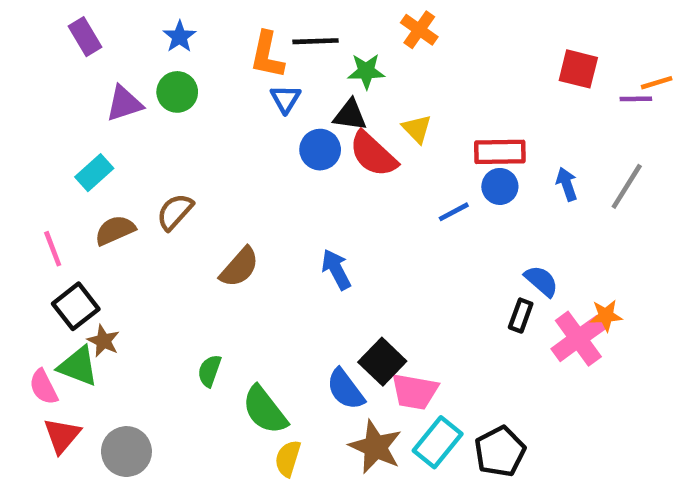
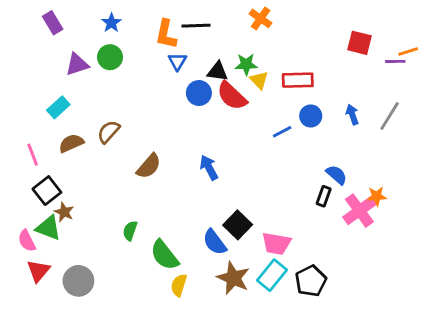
green star: (366, 71) -> (246, 64), moved
red rectangle: (500, 152) -> (298, 80), moved
pink trapezoid: (415, 392) -> (276, 244), moved

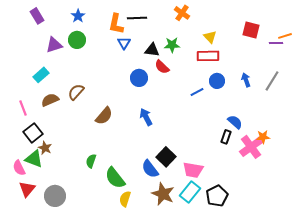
yellow triangle: (259, 80) -> (210, 37), moved
blue circle: (199, 93) -> (139, 78), moved
red semicircle: (232, 96) -> (162, 67), size x0.7

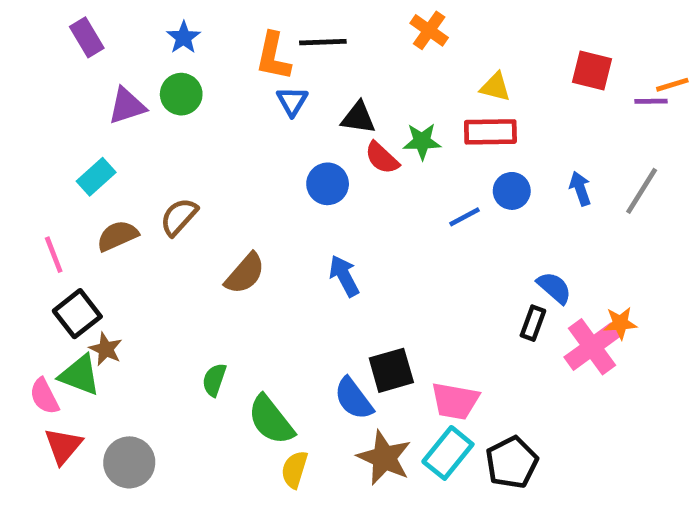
yellow triangle: (210, 37) -> (495, 87), turned -32
green star: (172, 45) -> (422, 141), moved
black square: (166, 157) -> (391, 370), turned 30

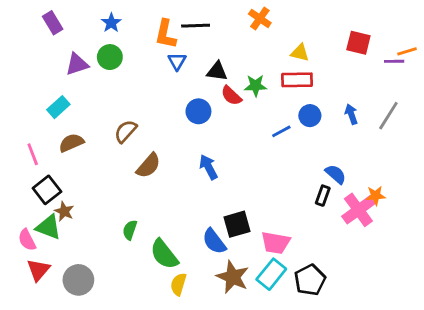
brown semicircle: (179, 217) -> (126, 131), moved

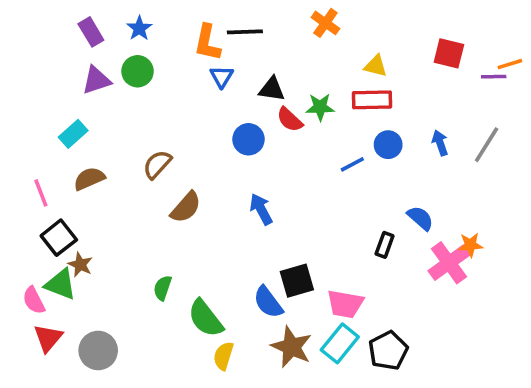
purple rectangle: (53, 23) -> (91, 32), moved
black rectangle: (323, 196) -> (385, 245), moved

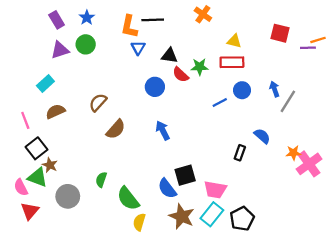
gray line: (487, 145) -> (288, 101), moved
pink cross: (449, 263) -> (309, 164), moved
gray circle: (98, 350) -> (68, 196), moved

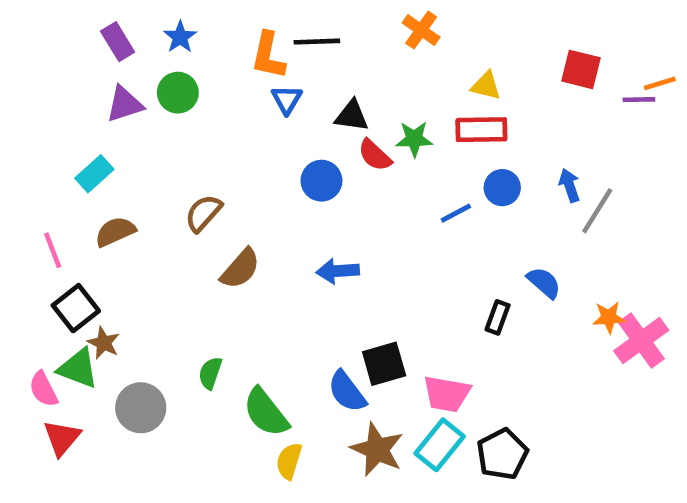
blue arrow: (163, 130) -> (338, 271), turned -66

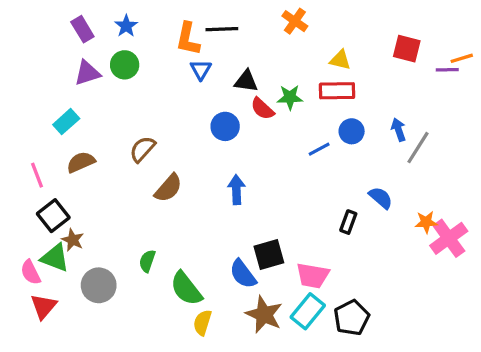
blue arrow: (338, 271) -> (236, 190), turned 92

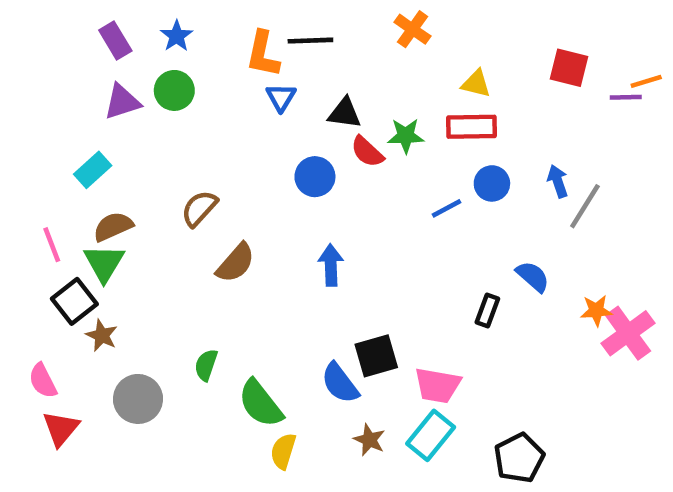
green triangle: (55, 258) -> (104, 263), moved, turned 40
brown star: (264, 314) -> (369, 440), size x0.6
black pentagon: (352, 318) -> (519, 458), moved

